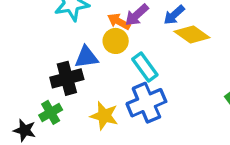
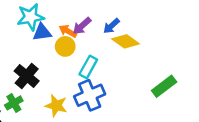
blue triangle: (86, 57) -> (42, 32), moved
cyan rectangle: (145, 67) -> (88, 67), turned 65
black cross: (67, 78) -> (27, 76), turned -35

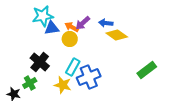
blue arrow: (111, 26) -> (106, 23), turned 48
cyan rectangle: (88, 67) -> (73, 67), moved

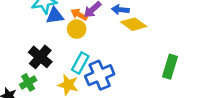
green rectangle: (147, 70) -> (170, 67), turned -36

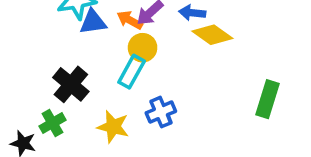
yellow circle: (77, 29) -> (143, 48), moved
cyan rectangle: (80, 63) -> (132, 72), moved
blue cross: (100, 75) -> (161, 112), size x0.7

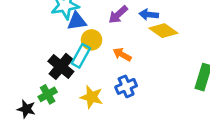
orange arrow: (130, 20) -> (122, 55), moved
yellow circle: (143, 48) -> (92, 40), moved
cyan rectangle: (132, 72) -> (81, 56), moved

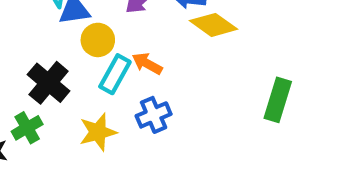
cyan rectangle: (81, 56) -> (115, 74), moved
yellow star: (92, 97) -> (98, 132), turned -30

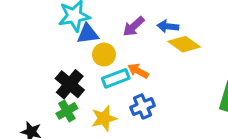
cyan rectangle: (115, 74) -> (116, 78), turned 40
green cross: (27, 128) -> (67, 111), moved

